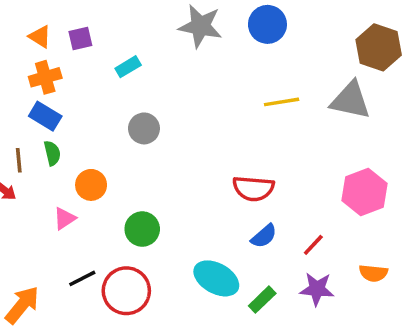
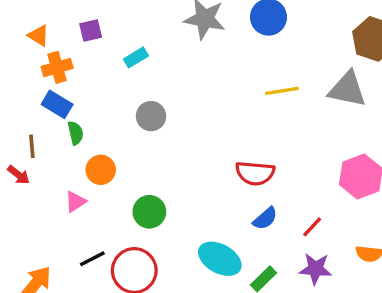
orange triangle: (40, 37) -> (39, 36), moved
green semicircle: (52, 153) -> (76, 133), moved

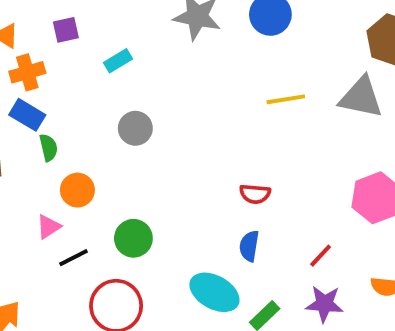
red semicircle: (255, 173) -> (255, 194), size x0.7
blue semicircle: (265, 218) -> (249, 246), moved, turned 140
black line: (92, 259) -> (74, 258), moved

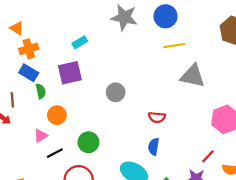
purple square: (66, 30) -> (70, 73), moved, size x1.6
gray triangle: (361, 97) -> (193, 76), moved
yellow line: (286, 99) -> (174, 46), moved
gray circle: (135, 128) -> (116, 92), moved
red line: (321, 256) -> (208, 156), moved

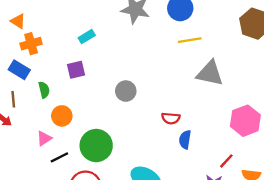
blue rectangle: (29, 73) -> (19, 70), moved
purple square: (70, 73) -> (76, 70), size x0.7
green circle: (88, 142) -> (96, 146), size x1.4
blue semicircle: (154, 147) -> (185, 140), moved

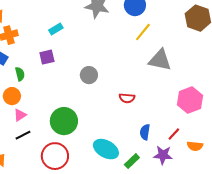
yellow line: (190, 40) -> (143, 32), turned -42
orange circle: (62, 116) -> (12, 96), moved
blue semicircle: (185, 140) -> (145, 132), moved
black line: (59, 157) -> (23, 135), moved

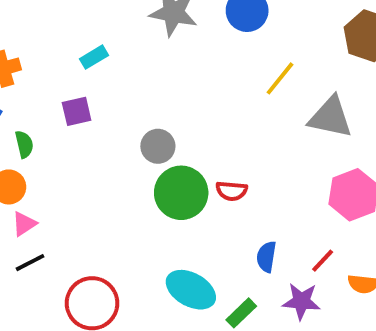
yellow line: (143, 32) -> (280, 78), moved
gray triangle: (160, 60) -> (330, 117), moved
green circle: (64, 121) -> (181, 193), moved

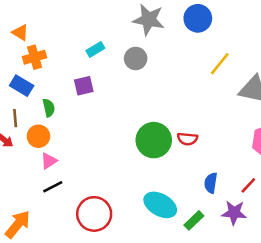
gray circle: (158, 146) -> (136, 58), moved

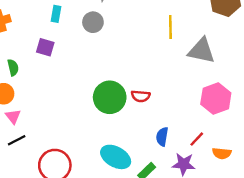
cyan rectangle: (95, 49) -> (56, 14), turned -49
yellow line: (220, 64) -> (170, 27), turned -40
purple square: (84, 86) -> (45, 47), turned 30
pink triangle: (49, 161) -> (13, 116), turned -35

